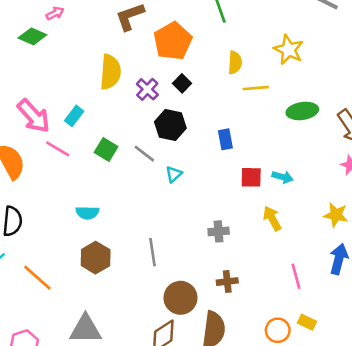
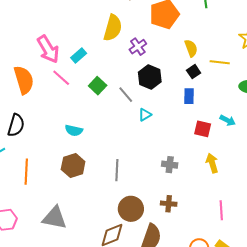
yellow semicircle: (235, 63) -> (191, 48), moved, turned -36
black square: (182, 83) -> (194, 72), moved
cyan arrow: (283, 177) -> (228, 120), moved
orange line: (37, 278) -> (26, 172), turned 40

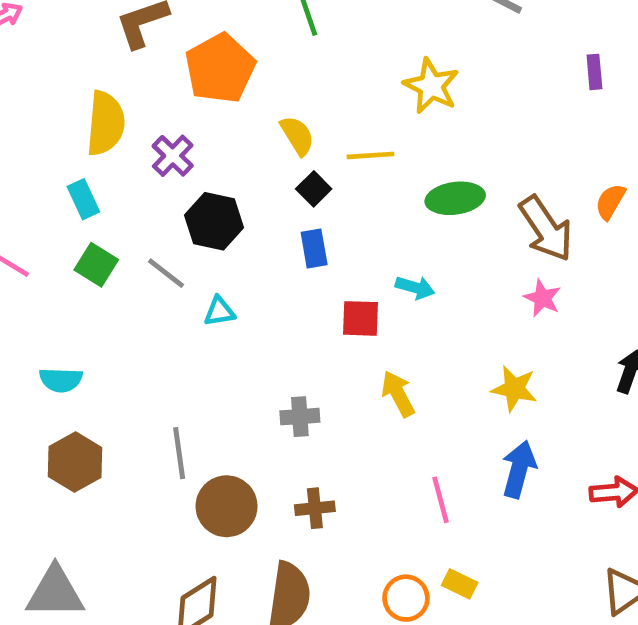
cyan rectangle: (79, 55) -> (83, 199), moved, turned -63
cyan triangle: (145, 115) -> (219, 311), turned 32
brown circle: (131, 209) -> (227, 506), moved

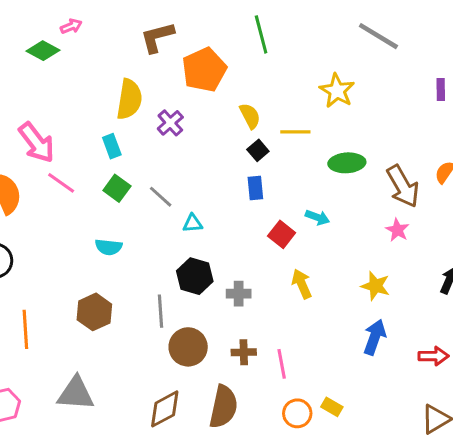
black hexagon: (214, 221) -> (195, 276), moved
red square: (361, 318) -> (282, 234), turned 32
cyan semicircle: (61, 380) -> (109, 247), moved
pink line: (440, 500) -> (282, 364), moved

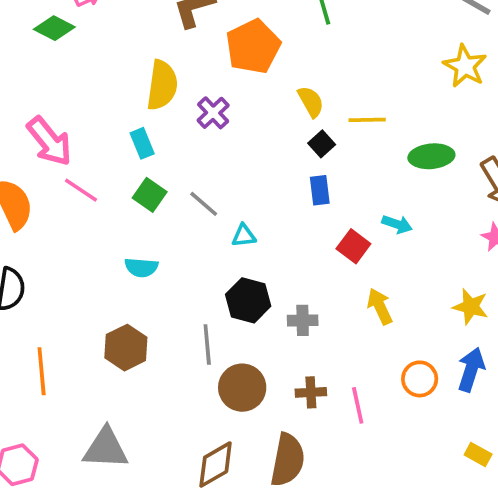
yellow star: (337, 91) -> (465, 66), moved
yellow rectangle: (332, 407) -> (478, 454), moved
orange circle: (297, 413) -> (420, 379), moved

